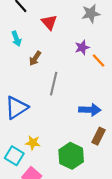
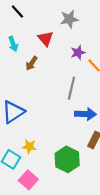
gray star: (91, 14) -> (69, 19), moved
red triangle: (49, 22) -> (46, 38), moved
gray line: (54, 84) -> (71, 88), moved

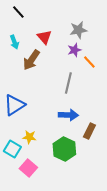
gray star: (69, 19) -> (78, 30), moved
brown arrow: (31, 63) -> (31, 60), size x1.5
blue arrow: (85, 114) -> (68, 115), moved

